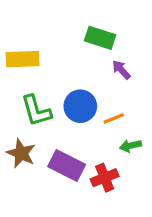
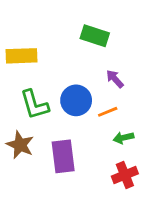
purple arrow: (121, 70) -> (115, 79), moved
purple rectangle: (67, 165) -> (63, 156), turned 56
red cross: (105, 178) -> (125, 175), moved

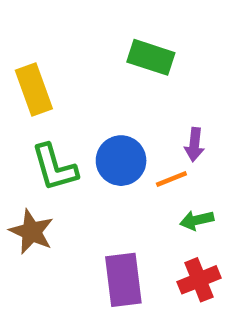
yellow rectangle: (22, 56) -> (34, 89), turned 72
purple arrow: (115, 79) -> (194, 145), moved, turned -132
purple rectangle: (63, 156) -> (123, 280), moved

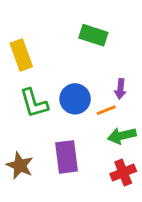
green arrow: (197, 220) -> (122, 136), size x1.4
brown star: (32, 232) -> (20, 165), moved
purple rectangle: (123, 280) -> (67, 157), moved

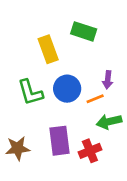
yellow rectangle: (21, 55) -> (48, 49), moved
brown star: (20, 165) -> (18, 148), turned -30
red cross: (123, 173) -> (90, 151), moved

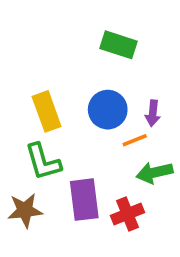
yellow rectangle: (48, 49) -> (47, 111), moved
blue circle: (67, 89) -> (108, 110), moved
green L-shape: (30, 92) -> (43, 162), moved

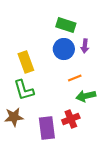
blue circle: (108, 110) -> (64, 49), moved
purple arrow: (153, 113) -> (85, 46), moved
purple rectangle: (84, 200) -> (47, 128), moved

